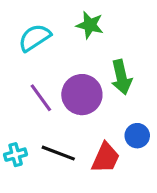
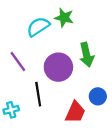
cyan semicircle: (35, 38) -> (38, 27), moved
purple line: (41, 98) -> (18, 62), moved
black line: (58, 153) -> (38, 94), moved, turned 60

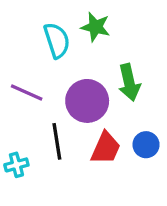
cyan semicircle: (38, 27) -> (57, 40), turned 105
purple line: (18, 62) -> (27, 93), turned -30
red trapezoid: (75, 112) -> (106, 148), moved

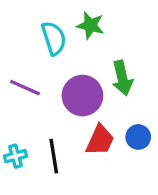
black line: (57, 141) -> (54, 156), moved

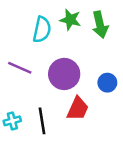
cyan semicircle: (54, 38) -> (42, 30), turned 30
green arrow: (122, 78) -> (100, 25), moved
blue circle: (138, 137) -> (107, 83), moved

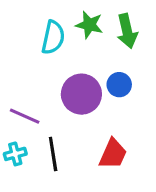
purple line: (20, 68) -> (25, 116), moved
blue circle: (107, 83) -> (119, 85), moved
red trapezoid: (78, 109) -> (113, 154), moved

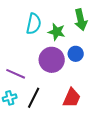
green star: (89, 25) -> (57, 32), moved
black line: (53, 154) -> (34, 98), turned 35

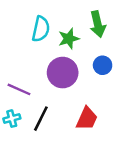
green star: (57, 32) -> (69, 39), turned -30
blue circle: (76, 54) -> (103, 65), moved

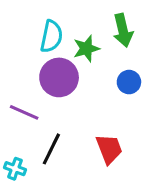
purple circle: (63, 73) -> (59, 77), moved
cyan cross: (12, 119) -> (15, 169), moved, turned 35
red trapezoid: (87, 119) -> (109, 149), turned -45

